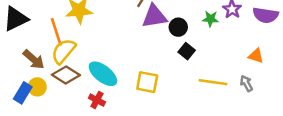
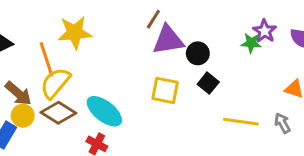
green star: (211, 19) -> (251, 43), moved
yellow square: (147, 82) -> (165, 90), moved
yellow circle: (37, 87) -> (23, 116), moved

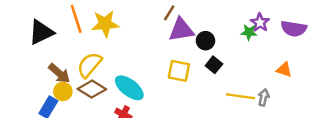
orange line: (46, 59) -> (76, 19), moved
gray arrow: (282, 123) -> (263, 97), moved, turned 42

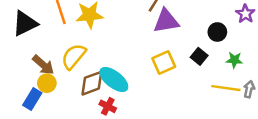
green star: (249, 32) -> (234, 60), moved
black circle: (205, 41) -> (217, 32), moved
yellow square: (179, 71) -> (164, 62), turned -35
brown diamond: (92, 89) -> (92, 83), moved, turned -52

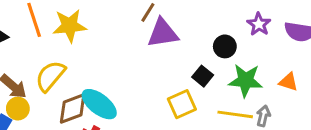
green star: (234, 60) -> (246, 80), size x1.6
yellow square: (164, 62) -> (182, 104), moved

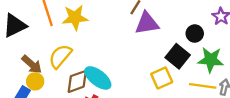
black square: (203, 76) -> (178, 56), size x1.5

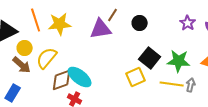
purple triangle: (147, 23) -> (101, 29), moved
black circle: (195, 34) -> (140, 23), moved
yellow circle: (35, 81) -> (25, 48), moved

